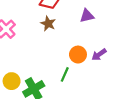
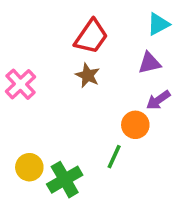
purple arrow: (99, 55) -> (158, 100), moved

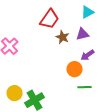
brown star: (88, 75) -> (62, 37), moved
green line: (114, 157) -> (84, 87), moved, turned 64

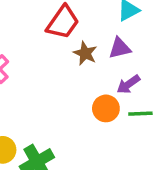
green line: (84, 87) -> (140, 114), moved

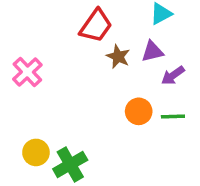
purple arrow: (128, 84) -> (173, 75), moved

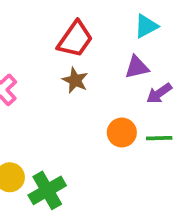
brown star: (118, 57) -> (75, 80), moved

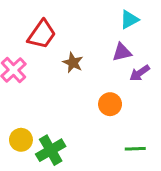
red trapezoid: (75, 39) -> (42, 34), moved
green line: (159, 138) -> (135, 149), moved

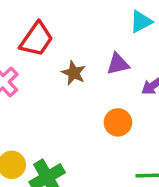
purple triangle: (122, 52) -> (118, 64), moved

